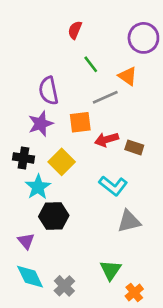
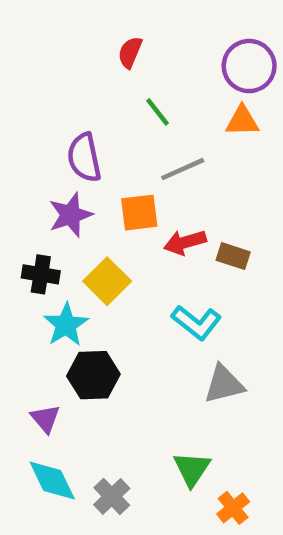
orange triangle: (128, 76) -> (242, 121), moved, turned -36

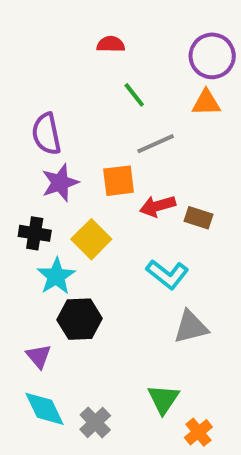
red semicircle: (130, 52) -> (111, 44), turned 68
purple semicircle: (84, 158) -> (46, 134), moved

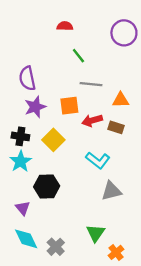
orange triangle: (206, 103) -> (121, 100), moved
gray line: (156, 144) -> (91, 84), turned 30
cyan star: (56, 276) -> (20, 161), moved

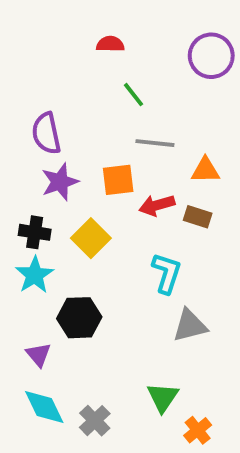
cyan L-shape: (98, 160) -> (167, 273), turned -110

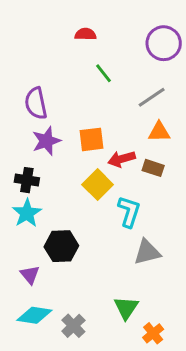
gray line: (155, 143) -> (152, 97), moved, turned -40
yellow square: (91, 238) -> (98, 185), moved
cyan diamond: (44, 407) -> (34, 315), turned -56

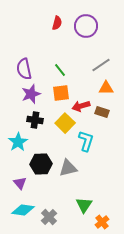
red semicircle: (85, 34) -> (57, 23), turned 104
purple circle: (164, 43) -> (86, 26), moved
green line: (104, 73) -> (60, 70), moved
black cross: (27, 180) -> (35, 120), moved
gray triangle: (147, 252) -> (68, 168), moved

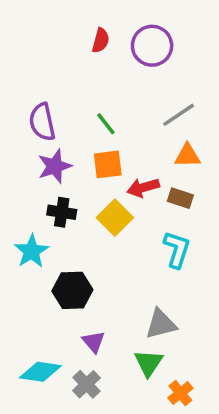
cyan L-shape: (86, 141) -> (177, 250), moved
gray triangle: (68, 168) -> (161, 324), moved
purple triangle: (20, 183) -> (94, 342), moved

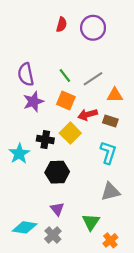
gray line: (179, 115) -> (93, 79), moved
orange square: (108, 164) -> (66, 100), turned 30
black cross: (62, 212) -> (45, 140), moved
black hexagon: (72, 290) -> (57, 172), moved
gray triangle: (161, 324) -> (110, 192), moved

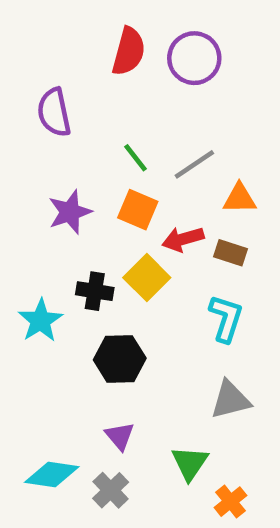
red semicircle: (62, 25) -> (129, 51), size x1.5
purple semicircle: (26, 74) -> (54, 112), moved

